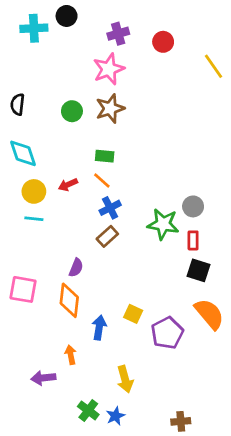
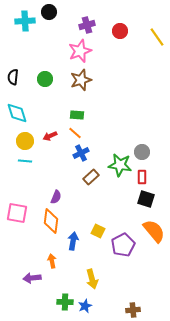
yellow line: (213, 66) -> (157, 37), moved
green circle: (72, 111) -> (45, 79), moved
brown rectangle: (107, 236) -> (91, 177), moved
green cross: (88, 410) -> (65, 302), turned -35

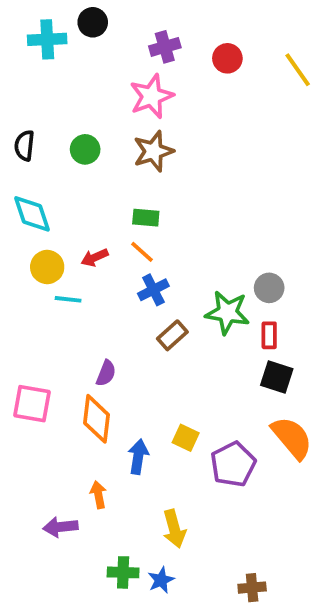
cyan line: (25, 161) -> (68, 299), moved

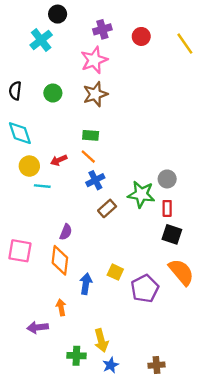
cyan cross: (47, 39) -> (41, 40), moved, turned -35
yellow arrow: (174, 529) -> (101, 340), moved
blue star: (161, 580) -> (111, 365), moved

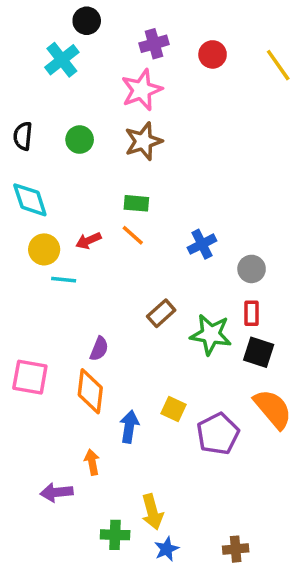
blue cross: (95, 180) -> (202, 244), moved
green star: (141, 194) -> (211, 335), moved

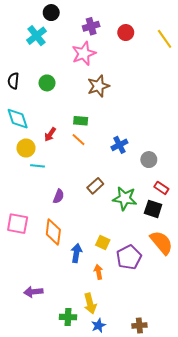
brown star: (143, 141) -> (98, 86), moved
red arrow: (88, 241) -> (50, 134), moved, turned -32
red rectangle: (252, 313) -> (161, 188), moved, turned -56
purple semicircle: (99, 349) -> (59, 196), moved
orange arrow: (92, 462) -> (98, 272), moved

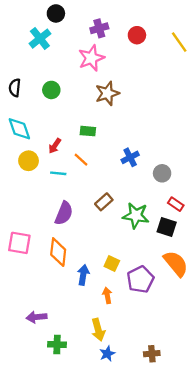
orange line: (78, 140) -> (81, 160), moved
cyan line: (38, 166) -> (58, 173), moved
purple semicircle: (59, 196) -> (64, 213), size x1.5
green cross: (68, 317) -> (57, 345), moved

